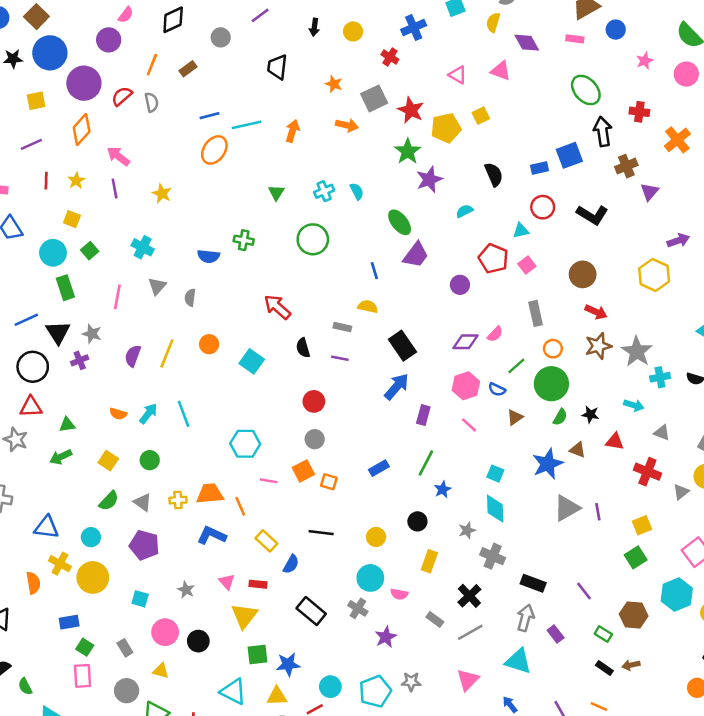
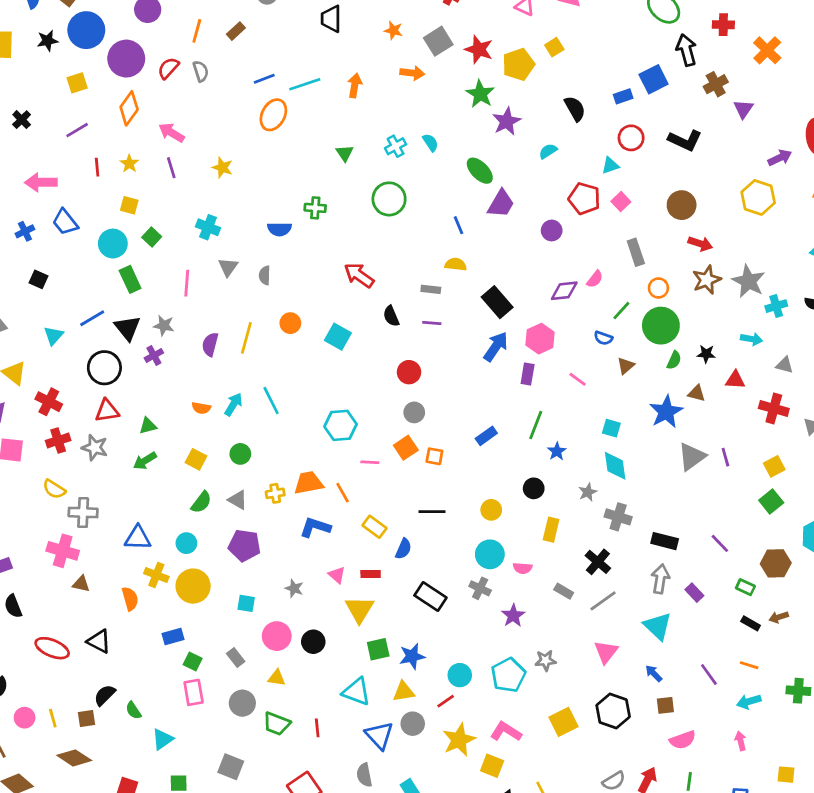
pink hexagon: (466, 386) -> (540, 339), moved
cyan triangle: (518, 661) -> (658, 626), turned 32

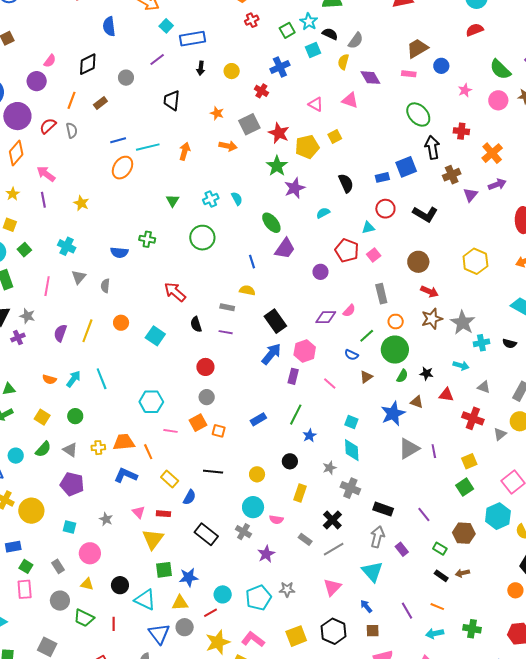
purple arrow: (780, 158) -> (497, 184), moved
cyan circle: (186, 543) -> (16, 456), moved
black circle: (313, 642) -> (120, 585), moved

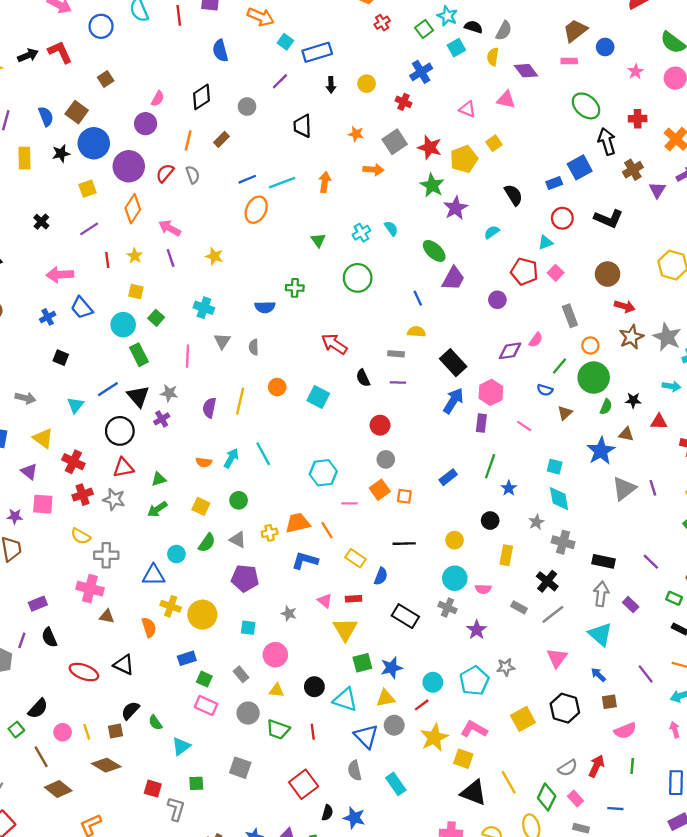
pink rectangle: (25, 589) -> (206, 705), turned -54

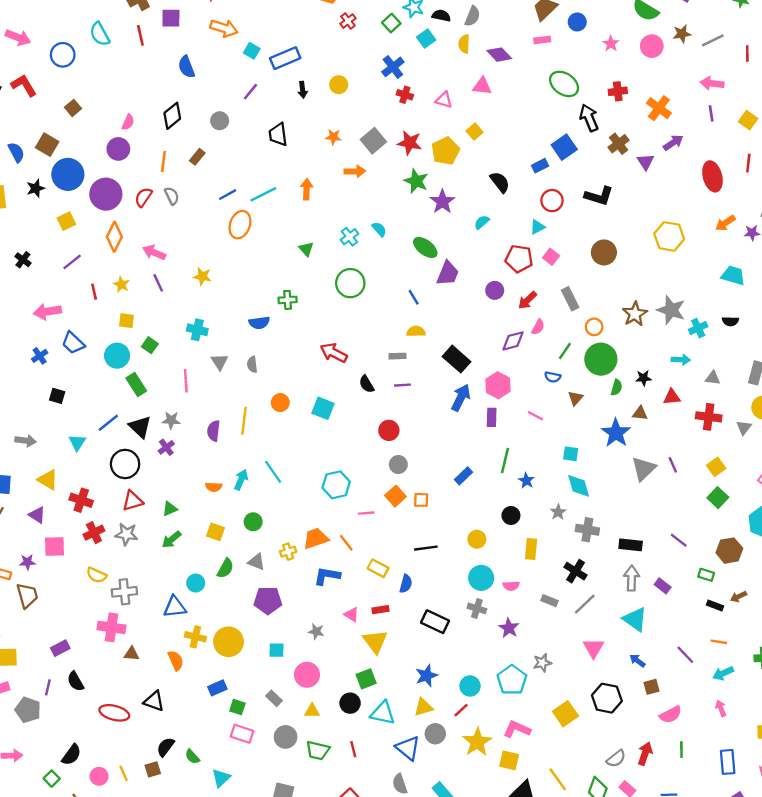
red cross: (404, 102) -> (405, 95), moved
red arrow: (625, 306) -> (527, 300), moved, turned 126
green square: (362, 663) -> (366, 679), moved

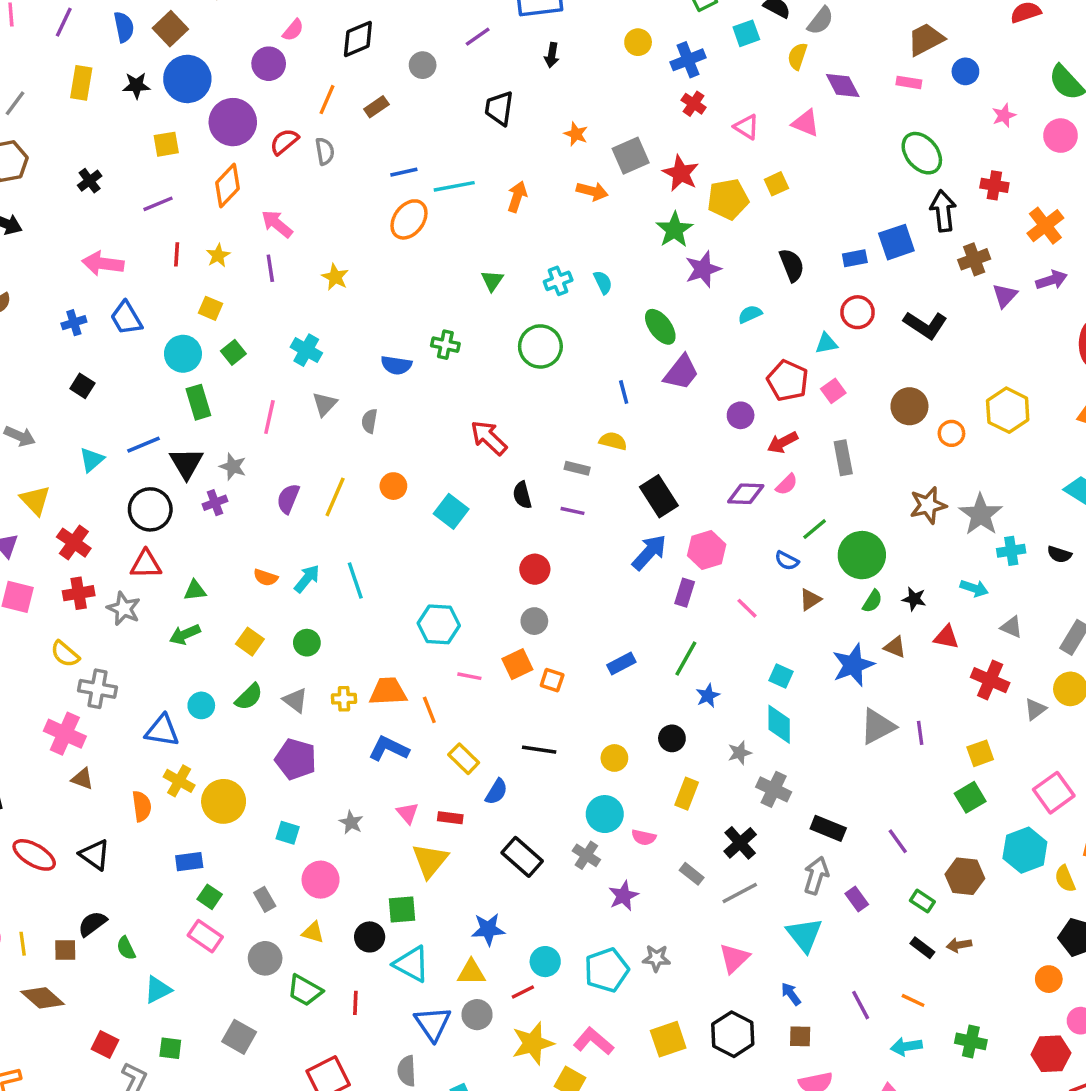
yellow circle: (339, 85) -> (638, 42), moved
orange circle: (594, 327) -> (951, 433), moved

